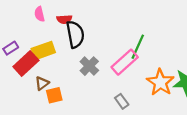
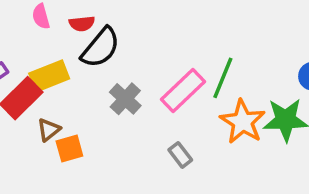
black semicircle: (75, 34) -> (101, 48), turned 52
green line: (138, 47) -> (223, 78), moved

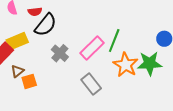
gray rectangle: (180, 155) -> (91, 84), size x1.5

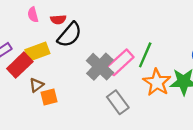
gray cross: (60, 53) -> (100, 67), moved, size x1.4

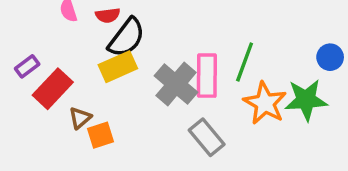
yellow rectangle: (37, 52) -> (118, 67), moved
pink rectangle: (120, 62) -> (207, 76), turned -44

